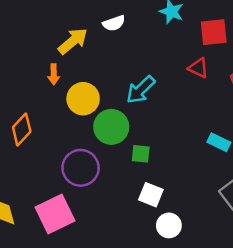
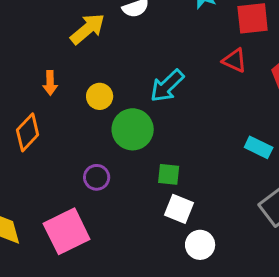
orange arrow: (54, 74) -> (50, 83), moved
yellow circle: (83, 99) -> (100, 96), size x0.7
green square: (141, 154) -> (169, 174), moved
purple circle: (81, 168) -> (97, 177), size x0.6

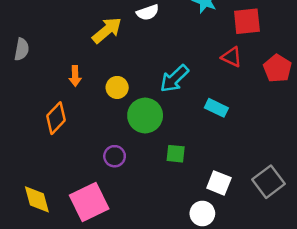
cyan rectangle: (259, 147) -> (216, 108), moved
white square: (179, 209) -> (219, 183), moved

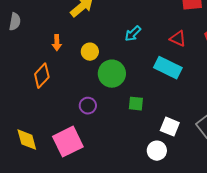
red triangle: (232, 57) -> (178, 39), moved
cyan arrow: (174, 79) -> (133, 34), moved, size x0.7
cyan rectangle: (216, 108) -> (168, 68), size x1.5

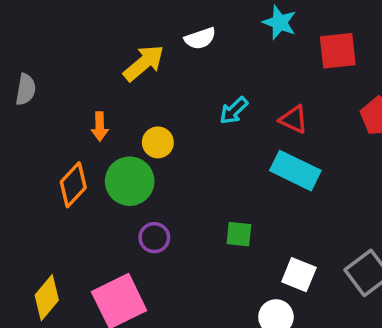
red triangle: (178, 39) -> (294, 119), moved
green circle: (112, 74) -> (130, 181), moved
yellow diamond: (27, 140) -> (47, 298), turned 55

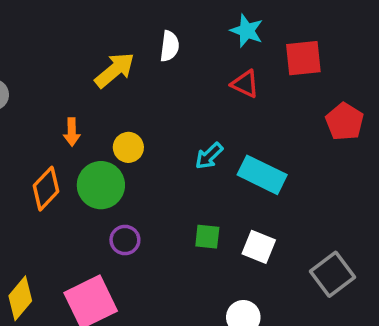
white semicircle: (200, 38) -> (170, 46), turned -64
cyan arrow: (234, 111) -> (209, 156), moved
red triangle: (294, 119) -> (245, 84), moved
white square: (299, 275) -> (259, 247), moved

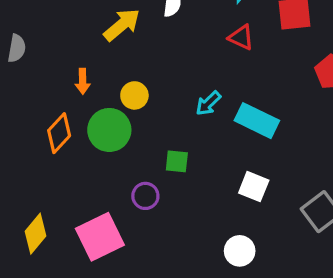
green square: (207, 237) -> (177, 161), moved
purple circle: (125, 240) -> (145, 196), moved

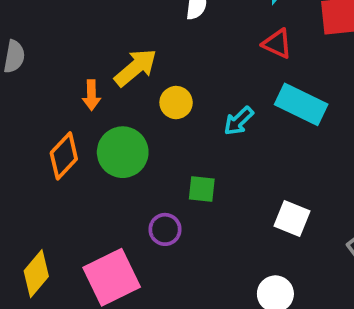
yellow arrow: (122, 25) -> (136, 68), moved
yellow circle: (134, 95) -> (176, 103), moved
cyan rectangle: (257, 121) -> (301, 104), moved

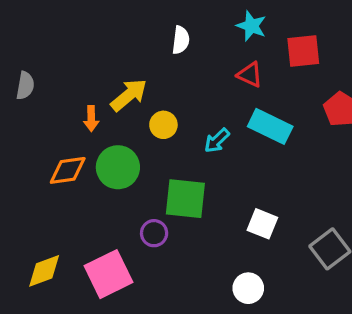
orange diamond: (64, 156) -> (68, 170), turned 39
green square: (202, 189) -> (185, 199), size x1.8
yellow diamond: (36, 274) -> (44, 271), turned 30

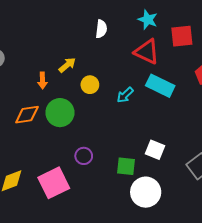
red triangle: (250, 75) -> (147, 52), size x1.5
yellow arrow: (129, 95) -> (67, 65), size x0.7
green square: (185, 199) -> (126, 166), moved, size x0.7
white circle: (248, 288) -> (146, 192), size x1.5

